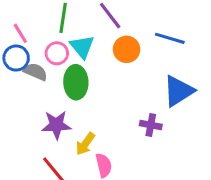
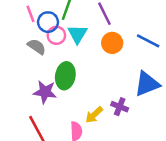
blue circle: (16, 58) -> (48, 22), moved
green ellipse: (76, 82) -> (65, 76), moved
yellow arrow: (85, 144) -> (94, 115), moved

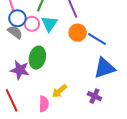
blue circle: (48, 22) -> (17, 18), moved
blue line: (148, 41) -> (97, 39), moved
purple cross: (120, 107) -> (94, 96), moved

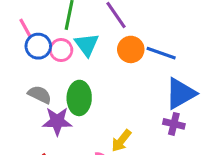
gray semicircle: (15, 32) -> (40, 95), moved
purple cross: (94, 96) -> (174, 124), moved

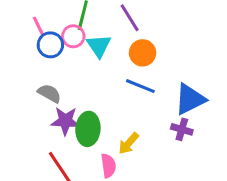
pink circle: (61, 50) -> (73, 36), moved
blue line: (161, 53) -> (140, 86), moved
green ellipse: (79, 98) -> (88, 129), moved

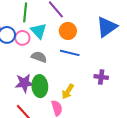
pink circle: (73, 36) -> (22, 38), moved
gray semicircle: (49, 93) -> (39, 57), moved
blue triangle: (190, 99) -> (107, 27), moved

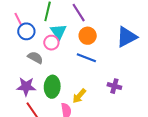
pink circle: (22, 38) -> (51, 43), moved
gray semicircle: (39, 57) -> (35, 58), moved
purple star: (24, 83) -> (26, 87), moved

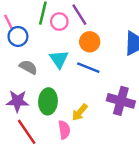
cyan triangle: (58, 32) -> (59, 59), moved
pink circle: (51, 43) -> (59, 22), moved
purple cross: (114, 86) -> (121, 101), size x1.6

